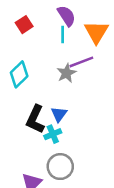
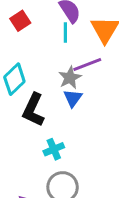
blue triangle: (59, 114) -> (73, 98), moved
black L-shape: (35, 119) -> (33, 110), moved

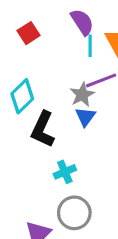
cyan line: (65, 32) -> (90, 46), moved

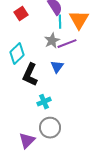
gray star: (82, 95) -> (52, 41), moved

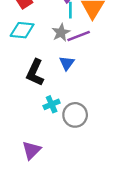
cyan diamond: (17, 54) -> (22, 30), moved, turned 50
gray circle: (50, 128) -> (75, 115), moved

